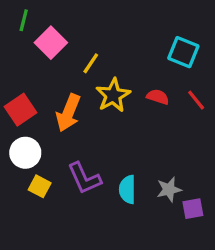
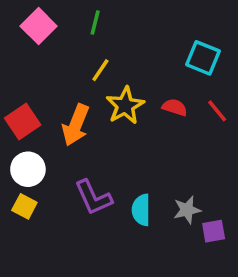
green line: (24, 20) -> (95, 22), moved
pink square: (51, 43) -> (39, 26), moved
yellow square: (40, 186) -> (24, 206), moved

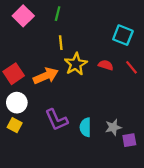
yellow line: (100, 70) -> (61, 43), turned -40
orange arrow: (76, 125) -> (46, 76), turned -135

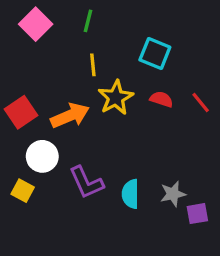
cyan square: (123, 35) -> (155, 54), moved
white circle: (17, 103) -> (42, 156), moved

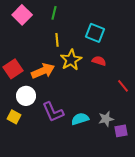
red line: (201, 102) -> (123, 86), moved
cyan semicircle: (130, 194) -> (80, 119), turned 72

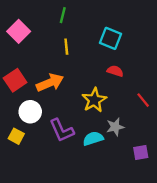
pink square: (22, 15) -> (19, 31), moved
yellow star: (71, 60) -> (94, 100), moved
gray star: (106, 119) -> (115, 127), moved

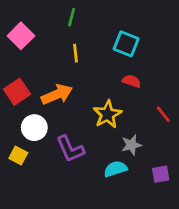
cyan semicircle: (93, 138) -> (115, 169), moved

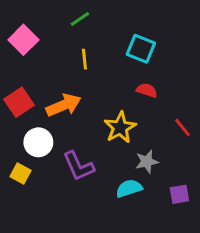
green line: (72, 17) -> (80, 19), turned 42

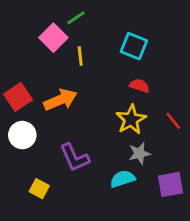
pink square: (23, 40) -> (53, 38), moved
yellow star: (120, 127) -> (131, 120), moved
white circle: (38, 142) -> (22, 135), moved
yellow square: (21, 174) -> (39, 189), moved
purple square: (179, 194) -> (171, 184), size x1.4

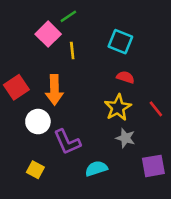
orange arrow: (60, 100) -> (54, 90), turned 112
white circle: (22, 135) -> (38, 122), moved
gray star: (139, 153) -> (125, 138), turned 30
cyan semicircle: (123, 179) -> (96, 168), moved

